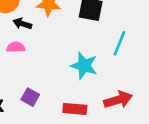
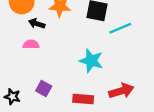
cyan line: (119, 43) -> (120, 28), moved, turned 45

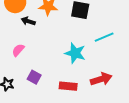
cyan line: (120, 28) -> (104, 37), moved
pink semicircle: (31, 44) -> (18, 50), moved, turned -48

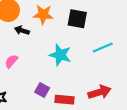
cyan star: (75, 53) -> (60, 55), moved
purple square: (34, 77) -> (42, 90), moved

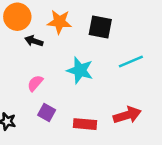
pink semicircle: (11, 61) -> (35, 83), moved
purple square: (42, 90) -> (47, 113), moved

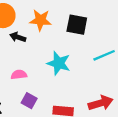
pink semicircle: (35, 83) -> (19, 75), turned 42

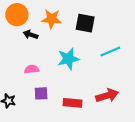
cyan star: (59, 63) -> (68, 59), turned -30
purple square: (29, 101) -> (41, 93), turned -32

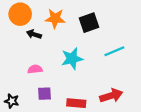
black square: (85, 23) -> (89, 23), turned -30

